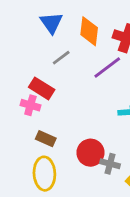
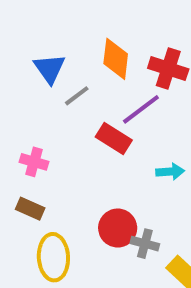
blue triangle: (51, 23) -> (50, 69), moved
red rectangle: (42, 88) -> (114, 139), moved
brown rectangle: (46, 139) -> (30, 209), moved

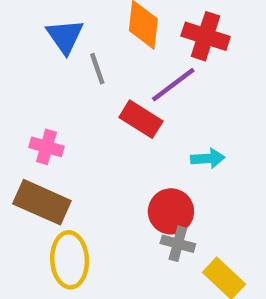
gray line: (77, 96) -> (97, 69), turned -72
brown rectangle: (30, 209) -> (42, 202), size x1.6
red circle: (118, 228) -> (171, 211), moved

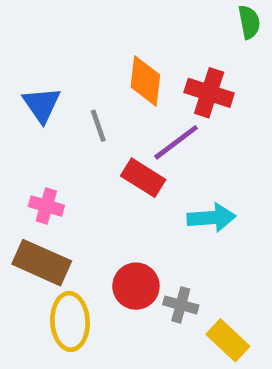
blue triangle: (65, 36) -> (42, 105), moved
cyan arrow: (208, 158) -> (211, 218), size x1.4
red circle: (171, 211) -> (136, 286), moved

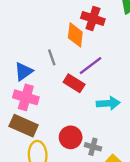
red cross: (209, 93) -> (93, 19), moved
blue triangle: (42, 105) -> (24, 71), moved, turned 30
pink cross: (46, 206) -> (26, 97), size x1.5

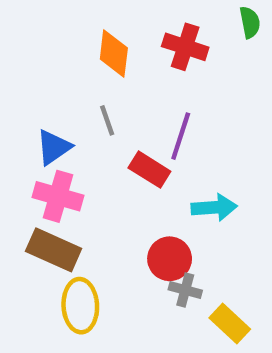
orange diamond: (75, 35) -> (114, 54), moved
purple line: (91, 66) -> (181, 136), turned -35
red circle: (71, 137) -> (170, 259), moved

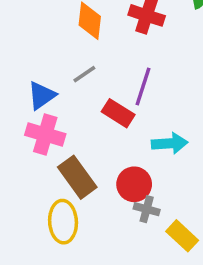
gray line: (107, 120) -> (84, 74), turned 75
brown rectangle: (54, 250) -> (77, 177), moved, turned 30

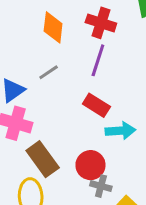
purple line: (143, 87) -> (98, 60), moved
red rectangle: (118, 113) -> (96, 105), moved

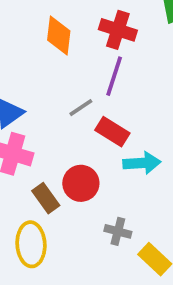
gray line: (49, 72) -> (81, 108), moved
brown rectangle: (43, 159) -> (46, 198), size x0.7
red circle: (90, 165) -> (81, 183), moved

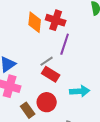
red cross: (118, 30) -> (56, 20), moved
red rectangle: (112, 132) -> (51, 74), moved

